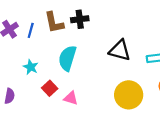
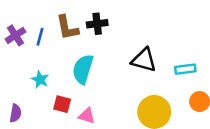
red square: (50, 88) -> (62, 104), turned -32

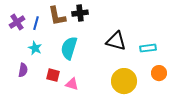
cyan star: (40, 80) -> (35, 48), moved
purple semicircle: (15, 113) -> (23, 70), moved

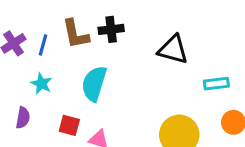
black triangle: (116, 41) -> (173, 50), moved

